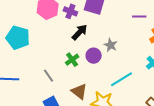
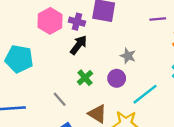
black arrow: (80, 32) -> (79, 45), moved
purple circle: (94, 56) -> (117, 78), moved

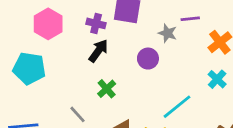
pink hexagon: (50, 21) -> (48, 24), moved
gray star: (128, 56) -> (168, 33), moved
purple circle: (117, 78) -> (148, 59), moved

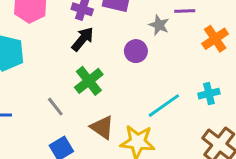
cyan cross: (217, 79) -> (209, 94), moved, turned 30
green cross: (107, 89) -> (89, 81), size x1.4

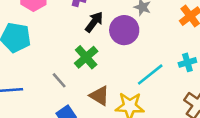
black arrow: (83, 39) -> (94, 22), moved
purple circle: (136, 51) -> (124, 30), size x1.5

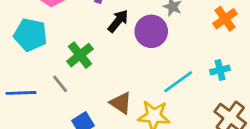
green cross: (86, 57) -> (80, 55), moved
gray line: (59, 80) -> (60, 84), moved

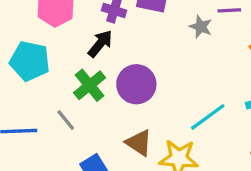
black arrow: (118, 21) -> (100, 44), moved
purple circle: (151, 31) -> (136, 84), moved

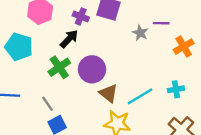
gray line: (66, 120) -> (47, 104), moved
brown triangle: (139, 143) -> (108, 93), moved

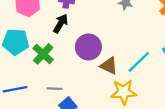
green cross: (59, 67) -> (43, 54), moved
gray line: (47, 104) -> (54, 89), turned -40

